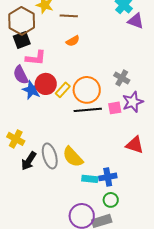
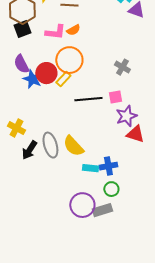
pink L-shape: (36, 58) -> (55, 32), moved
orange circle: (87, 90) -> (69, 60), moved
purple star: (133, 102) -> (126, 116), moved

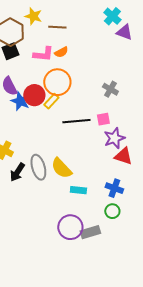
blue cross: (108, 166) -> (114, 188), moved, turned 30
green circle: (111, 189) -> (112, 211), moved

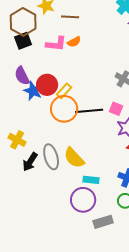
orange circle: (57, 82) -> (64, 109), moved
pink square: (103, 119) -> (116, 109), turned 32
purple circle: (70, 227) -> (83, 200), moved

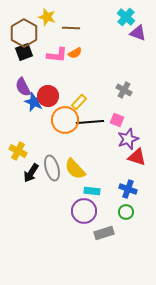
yellow rectangle: (64, 91) -> (79, 102), moved

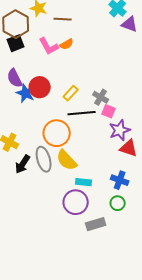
pink L-shape: (57, 55) -> (49, 46), turned 55
gray cross: (124, 90) -> (101, 97), moved
orange circle: (65, 120) -> (57, 133), moved

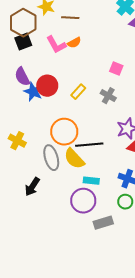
pink square: (109, 111) -> (116, 69), moved
black line: (82, 113) -> (89, 145), moved
black arrow: (23, 164) -> (32, 187), moved

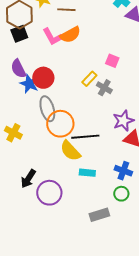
orange semicircle: (74, 43) -> (70, 35), size x1.5
yellow rectangle: (78, 92) -> (89, 79), moved
gray ellipse: (51, 158) -> (47, 109), moved
purple circle: (83, 201) -> (49, 193), moved

